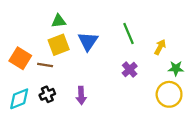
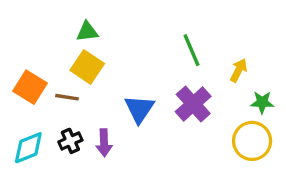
blue triangle: (88, 41) -> (139, 109), moved
yellow square: (59, 45) -> (87, 67), turned -35
purple cross: (130, 70) -> (193, 104), size x1.5
purple arrow: (81, 95) -> (104, 143), moved

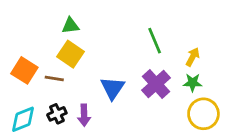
green star: (262, 102) -> (193, 83), moved

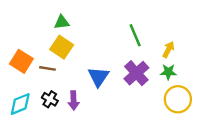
black cross: (57, 114) -> (50, 99), turned -35

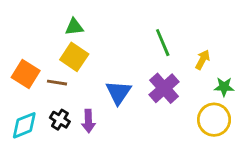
green star: (168, 72) -> (224, 87), moved

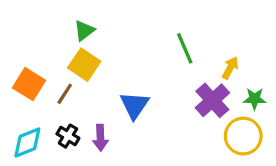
green triangle: (74, 27) -> (84, 31), turned -30
brown line: (57, 83) -> (65, 94), turned -66
purple cross: (164, 88) -> (212, 100), moved

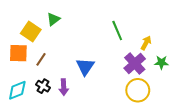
yellow square: (84, 65) -> (31, 32), moved
orange square: (29, 84) -> (18, 53), turned -30
yellow circle: (243, 136) -> (138, 90), moved

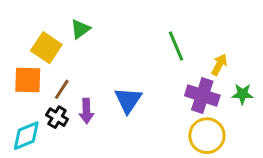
purple cross: (135, 63) -> (202, 95), turned -30
black cross: (43, 86) -> (57, 117), moved
purple arrow: (64, 87) -> (86, 111), moved

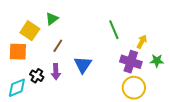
brown line: (62, 89) -> (58, 46), moved

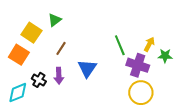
green line: (114, 30) -> (120, 45), moved
orange square: (18, 52) -> (19, 55), turned 30
green star: (157, 61) -> (165, 56), moved

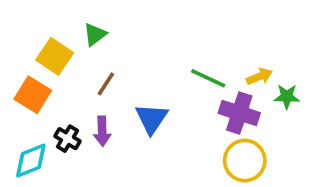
yellow arrow: (149, 44) -> (259, 76), turned 40
green line: (120, 45) -> (208, 78), turned -42

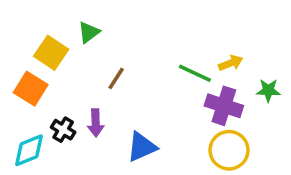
yellow arrow: (259, 76) -> (231, 63), moved
brown line: (106, 84) -> (116, 78), moved
blue triangle: (152, 119) -> (142, 147), moved, turned 32

